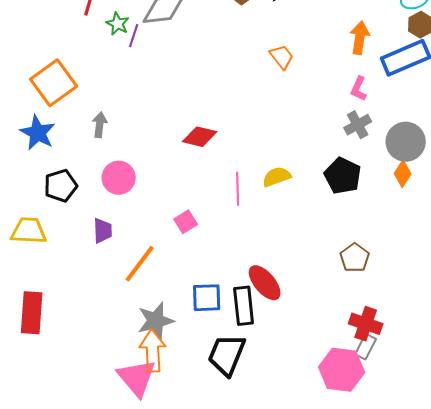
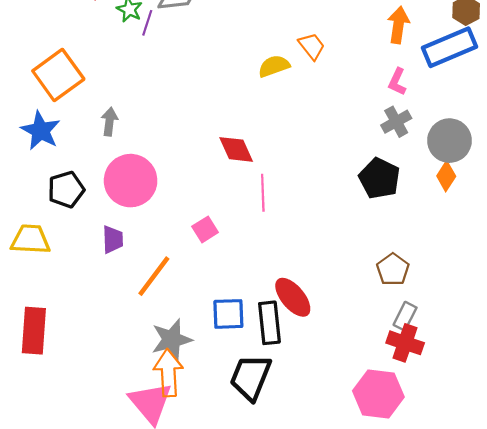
red diamond: (200, 137) -> (236, 149), moved, turned 52
yellow semicircle: (277, 177) -> (274, 66), moved
pink circle: (119, 178) -> (131, 181), size x1.4
gray rectangle: (366, 347) -> (405, 316), moved

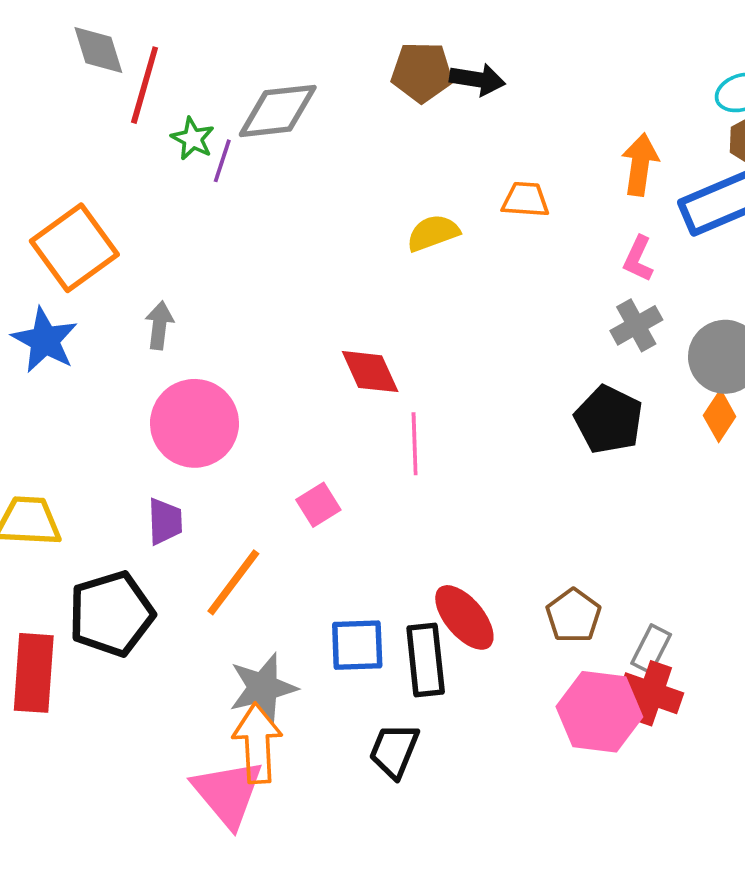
orange trapezoid: (312, 46) -> (525, 200), moved, turned -48
black pentagon: (66, 189) -> (111, 614), moved, size x1.4
brown pentagon: (393, 269) -> (573, 616), moved
black trapezoid: (251, 377) -> (394, 751), size x0.7
pink hexagon: (378, 394) -> (599, 712), moved

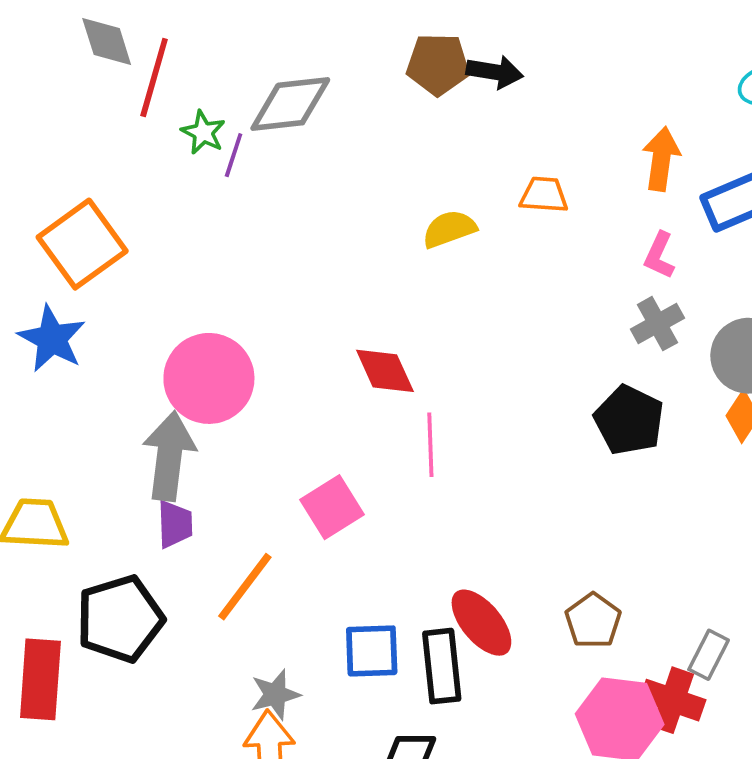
gray arrow: (159, 325) -> (169, 456), moved, size x1.8
pink circle: (195, 423) -> (209, 378), moved
pink square: (318, 505) -> (332, 507), size x1.4
gray rectangle: (651, 649) -> (709, 655), moved
gray star: (263, 688) -> (275, 694), size x0.7

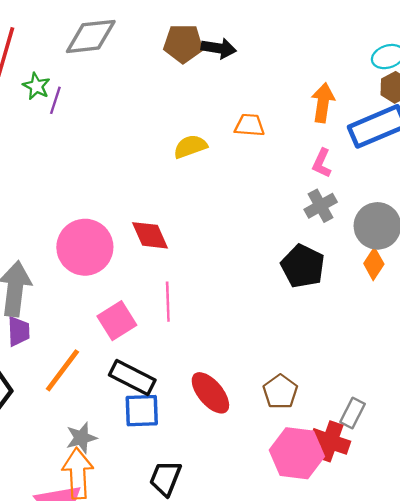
gray diamond: (290, 104) -> (91, 36), moved
pink circle: (209, 378) -> (85, 247), moved
pink line: (430, 445) -> (168, 302), moved
black rectangle: (442, 666) -> (132, 377), moved, turned -57

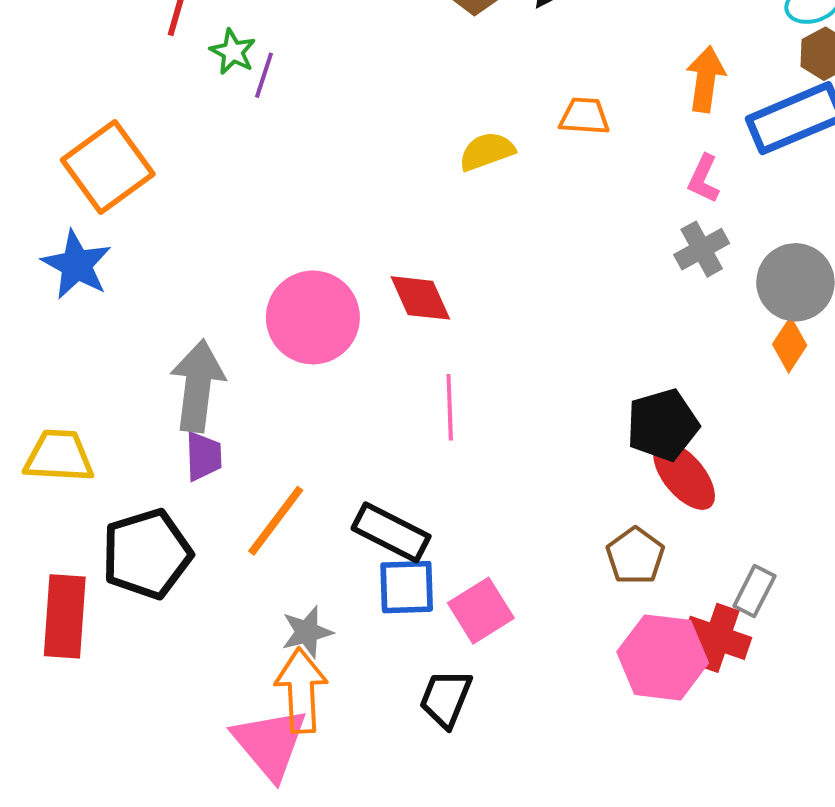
black pentagon: (303, 266) -> (663, 425), moved, turned 30
pink square: (117, 321) -> (481, 611), moved
red ellipse: (210, 393) -> (684, 476), moved

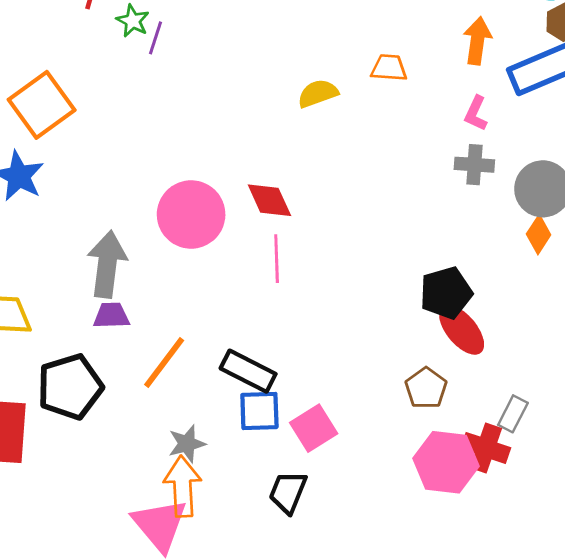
gray cross: (702, 249) -> (474, 165), turned 33
pink line: (450, 407) -> (277, 259), moved
purple trapezoid: (203, 456) -> (111, 316), turned -90

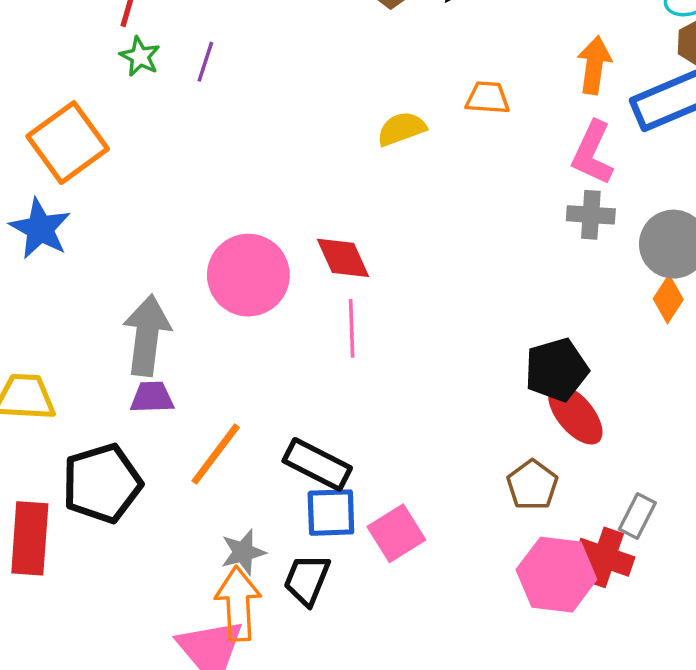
green star: (133, 21) -> (140, 57), moved
pink L-shape: (476, 113) -> (593, 153), size x1.5
black trapezoid: (288, 492) -> (307, 580), moved

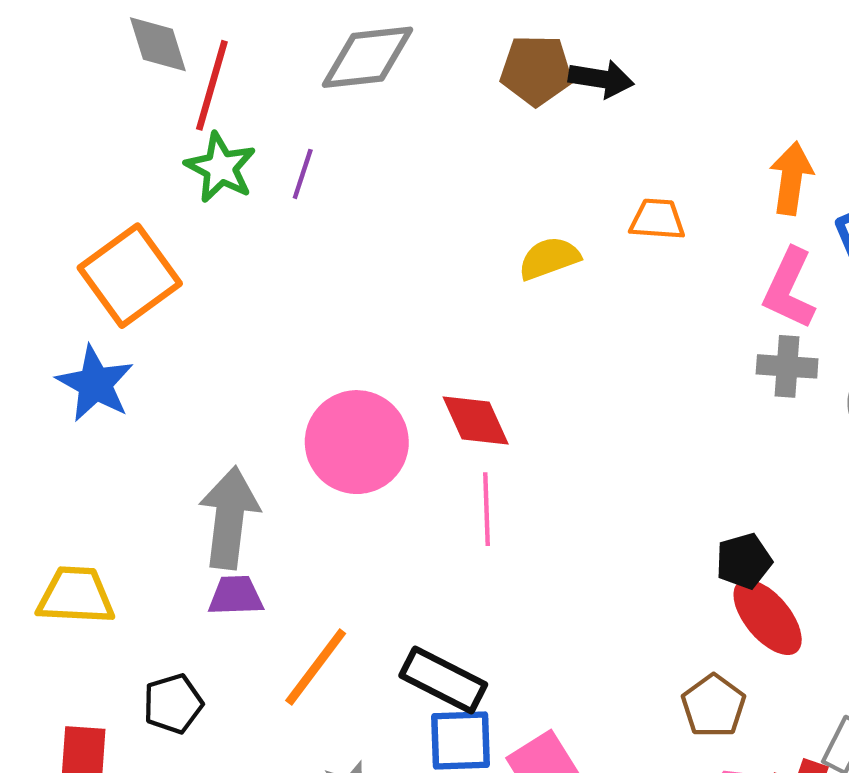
green star: (140, 57) -> (221, 167), size x1.4
black pentagon: (556, 370) -> (744, 561), size x0.7
black pentagon: (102, 483) -> (173, 704), size x0.6

